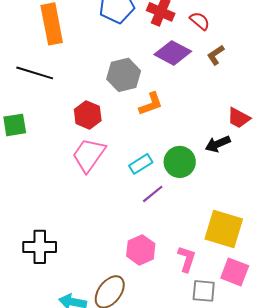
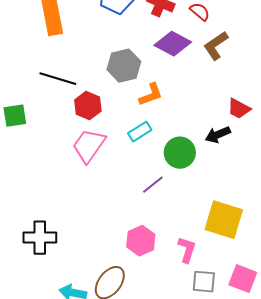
brown L-shape: (216, 55) -> (216, 46), size x1.4
black line: (35, 73) -> (58, 79), moved
cyan rectangle: (141, 164) -> (140, 132), moved
pink square: (235, 272) -> (243, 279), moved

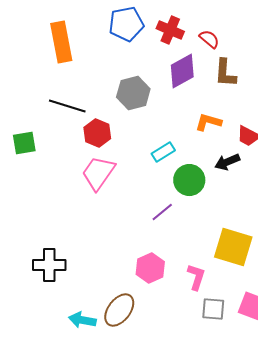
purple diamond: (173, 44) -> (182, 71), turned -57
brown L-shape: (216, 46) -> (225, 73), turned -52
orange L-shape: (151, 95) -> (208, 122), moved, turned -144
cyan rectangle: (140, 132) -> (163, 152), moved

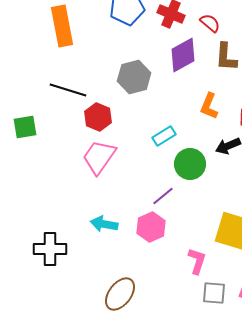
orange L-shape: (208, 122) -> (209, 106), turned -84
pink hexagon: (150, 268) -> (151, 227), moved
cyan arrow: (82, 320) -> (104, 224), moved

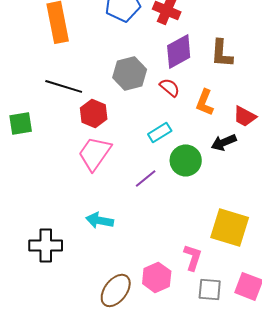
red semicircle: (210, 23) -> (170, 87), moved
purple line: (163, 196) -> (146, 178), moved
pink hexagon: (151, 227) -> (157, 277), moved

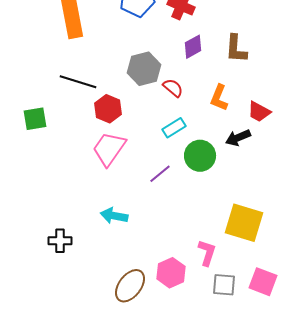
purple diamond: (179, 51) -> (193, 47), size x0.7
red semicircle: (170, 87) -> (173, 88), moved
black cross: (46, 245) -> (60, 241), size x0.7

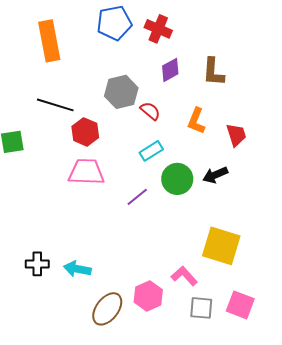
red trapezoid: (259, 112) -> (236, 135), turned -135
black arrow: (238, 138) -> (215, 175), moved
pink trapezoid: (109, 149) -> (86, 172), turned 57
cyan arrow: (114, 216) -> (77, 269), moved
pink L-shape: (207, 253) -> (184, 276), turned -60

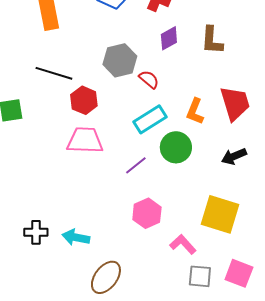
orange L-shape: (196, 121) -> (195, 111), moved
red trapezoid: (236, 135) -> (235, 103), size x1.5
cyan rectangle: (151, 151) -> (150, 119), size x1.4
black arrow: (215, 175) -> (234, 156), moved
pink hexagon: (148, 296) -> (147, 213), moved

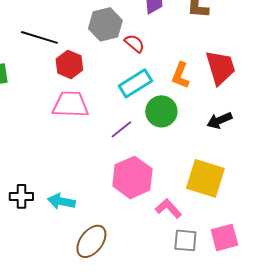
pink hexagon: (147, 213) -> (132, 177), size x1.4
pink square: (239, 273) -> (224, 237), turned -36

